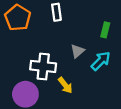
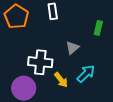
cyan arrow: (101, 61) -> (86, 74), moved

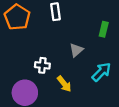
white cross: (40, 62) -> (42, 65), size x0.6
cyan arrow: (86, 74) -> (101, 72), moved

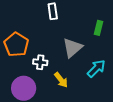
orange pentagon: (17, 17) -> (16, 45), moved
gray triangle: (76, 50) -> (72, 48), size x1.5

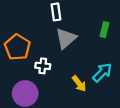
gray triangle: (72, 48) -> (66, 38), moved
yellow arrow: (61, 80) -> (79, 84), moved

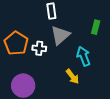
white cross: (43, 66) -> (39, 48), moved
cyan arrow: (102, 73) -> (84, 56), moved, turned -66

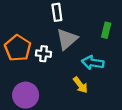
cyan arrow: (84, 56) -> (93, 63), turned -60

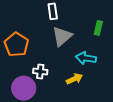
white cross: (43, 54) -> (40, 72), moved
yellow arrow: (80, 85) -> (74, 79), turned -77

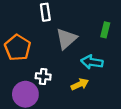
white rectangle: (53, 11) -> (45, 12), moved

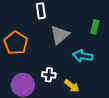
white cross: (43, 76) -> (49, 75), moved
yellow arrow: (80, 84) -> (72, 86), moved, turned 63

